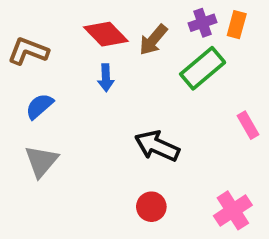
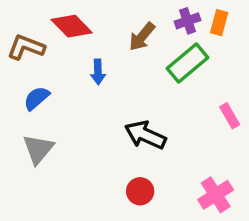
red diamond: (106, 34) -> (72, 26), moved

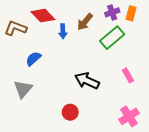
blue arrow: (98, 72) -> (63, 31), moved
blue semicircle: (36, 98) -> (33, 59), moved
pink rectangle: (230, 116) -> (128, 75), moved
red circle: (140, 191) -> (70, 112), moved

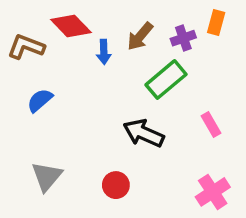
purple cross: (112, 12) -> (183, 38), moved
green rectangle: (112, 38) -> (166, 80), moved
blue semicircle: (33, 59) -> (40, 100), moved
gray triangle: (23, 89) -> (47, 176), moved

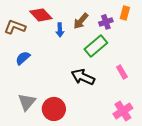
red circle: (116, 185) -> (54, 109), moved, size x1.5

